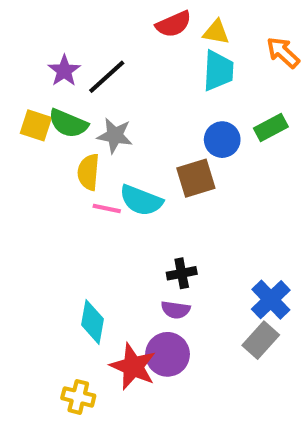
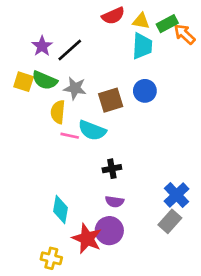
green rectangle: (271, 127) -> (167, 24), moved
brown square: (196, 178) -> (111, 100), moved
black cross: (182, 273) -> (112, 169), moved

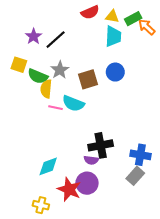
green semicircle: (45, 80) -> (38, 76), moved
gray star: (75, 88) -> (60, 70), turned 30
black cross: (112, 169) -> (101, 145), moved, size x1.6
blue cross: (177, 195) -> (140, 155), turned -36
cyan diamond: (60, 210) -> (48, 166), turned 60

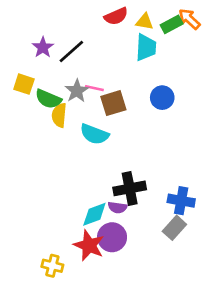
orange arrow: (147, 27) -> (189, 19), moved
blue circle: (115, 72) -> (162, 98), moved
pink line: (56, 108) -> (94, 88), moved
cyan diamond: (48, 166) -> (94, 214), moved

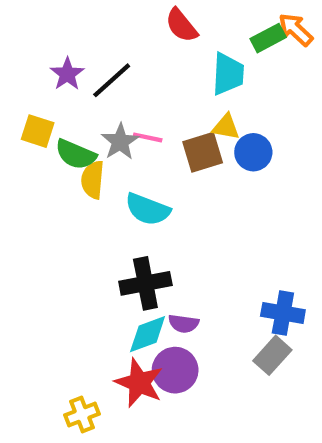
red semicircle: (116, 16) -> (181, 25), turned 75
yellow triangle: (145, 22) -> (226, 127), moved
brown square: (113, 103) -> (203, 152), moved
black cross: (130, 188) -> (145, 283), moved
yellow cross: (52, 266) -> (82, 415), turned -35

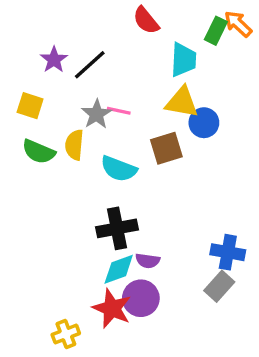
green rectangle: (268, 38) -> (216, 31), turned -36
yellow triangle: (226, 127) -> (182, 102), size x1.5
brown square: (203, 152) -> (166, 148), moved
green semicircle: (76, 154) -> (39, 152), moved

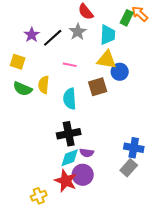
gray star: (97, 114) -> (78, 32), moved
cyan semicircle: (119, 169) -> (70, 99), turned 65

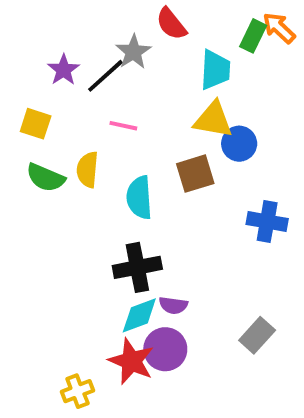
gray star: (78, 32) -> (133, 52), moved
pink line: (70, 65) -> (123, 126), moved
blue cross: (134, 148) -> (267, 221), moved

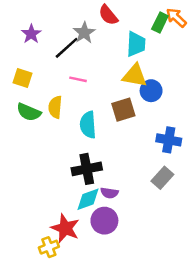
purple star: (64, 70) -> (31, 34), moved
gray rectangle: (257, 335) -> (162, 178), moved
red star: (131, 361) -> (65, 228), moved

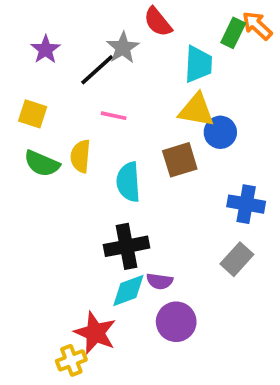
purple circle: (104, 221) -> (176, 322), moved

